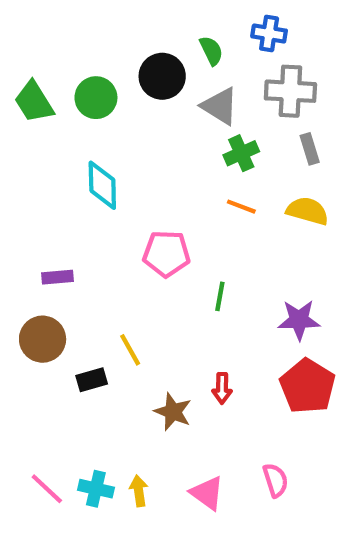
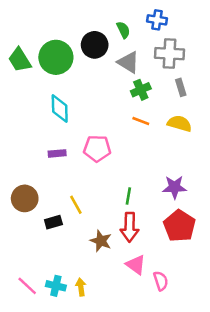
green circle: (96, 98) -> (56, 57), size x1.4
purple rectangle: (57, 277) -> (57, 153), moved
green line: (220, 296) -> (128, 196), moved
red arrow: (222, 388) -> (130, 227), size x1.6
pink triangle: (207, 493) -> (136, 265), moved

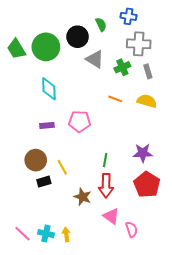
gray triangle: (128, 62) -> (95, 59), moved
green cross: (141, 90) -> (122, 67), moved
brown circle: (25, 198) -> (36, 160), moved

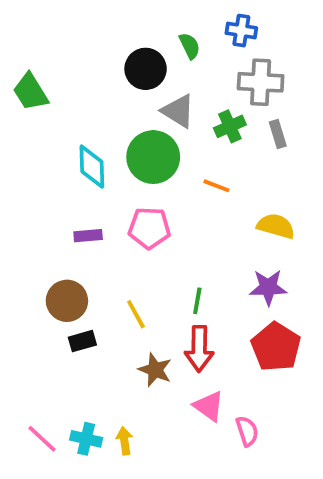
green circle: (46, 47) -> (153, 157), moved
yellow semicircle: (147, 101) -> (276, 226), moved
yellow line: (62, 167) -> (136, 314), moved

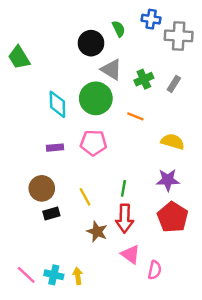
gray cross: (261, 82) -> (179, 36), moved
gray rectangle: (278, 134) -> (174, 84), turned 49
pink semicircle: (247, 431) -> (155, 270), turned 30

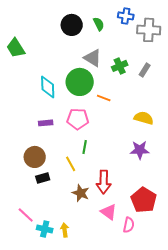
black circle: (91, 43) -> (72, 25), moved
orange line: (135, 116) -> (104, 98), moved
green line: (123, 188) -> (85, 147), moved
red pentagon: (173, 217) -> (144, 200), moved
pink line: (26, 275) -> (26, 215), moved

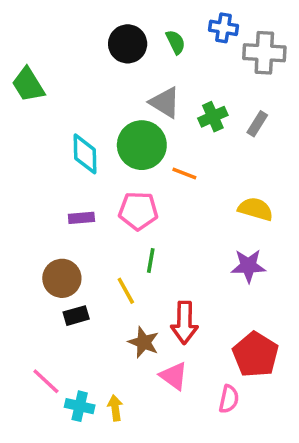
pink triangle: (109, 212) -> (174, 376), moved

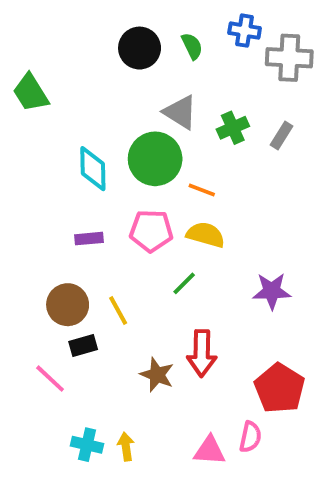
yellow semicircle: (255, 209) -> (206, 235), moved
green line: (151, 261) -> (184, 283), moved, turned 35
yellow line: (126, 291) -> (118, 311), moved
pink triangle: (174, 376) -> (210, 451), moved, turned -32
pink line: (46, 381) -> (50, 379), moved

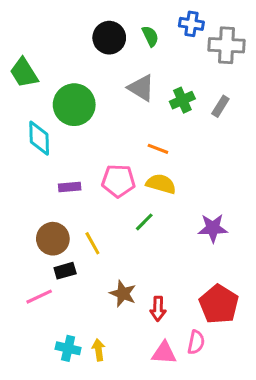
green circle: (155, 159) -> (74, 105), moved
cyan diamond: (93, 169) -> (39, 138), moved
red arrow: (202, 353) -> (158, 309), moved, size x0.7
pink line: (50, 379) -> (39, 297), turned -68

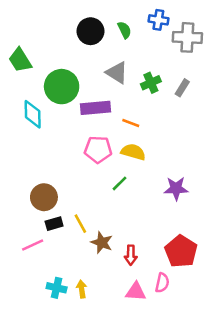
purple rectangle: (70, 187) -> (96, 108), moved, size x1.6
yellow line: (92, 243) -> (80, 224), moved

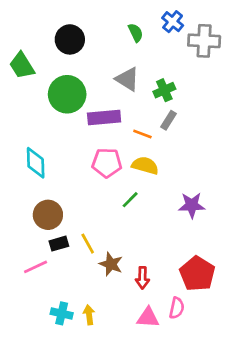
blue cross: (158, 20) -> (173, 22), turned 30
black circle: (90, 31) -> (70, 39), moved
gray rectangle: (182, 88) -> (168, 120), moved
cyan diamond: (33, 114) -> (36, 163), moved

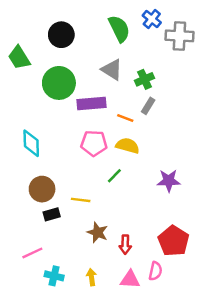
green semicircle: (136, 33) -> (119, 29), size x1.6
yellow line: (88, 244) -> (81, 200), moved, turned -54
pink line: (36, 267) -> (32, 253), moved
yellow arrow: (89, 315) -> (91, 277), moved

